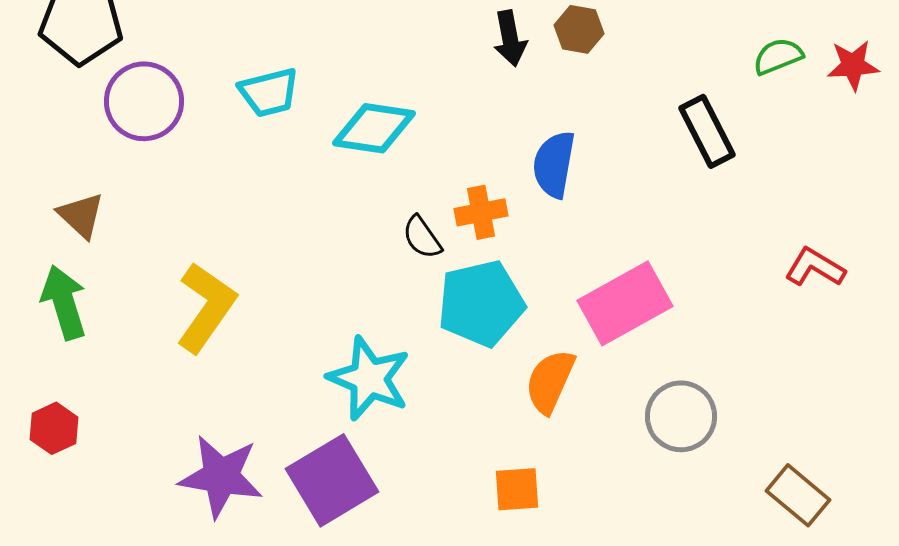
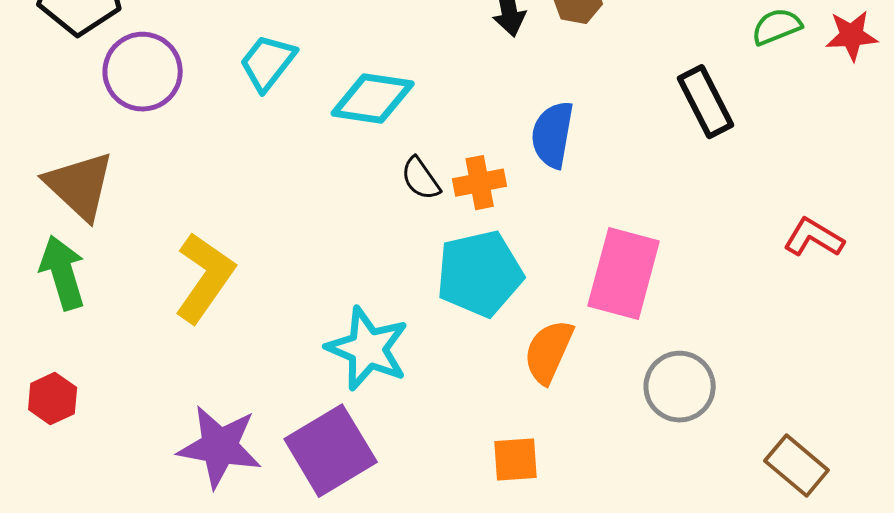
cyan trapezoid: (269, 92) -> (268, 63), turned 142
brown triangle: (81, 215) -> (80, 186), size x1.5
black semicircle: (422, 237) -> (421, 179), moved
pink rectangle: (625, 303) -> (624, 274), turned -46

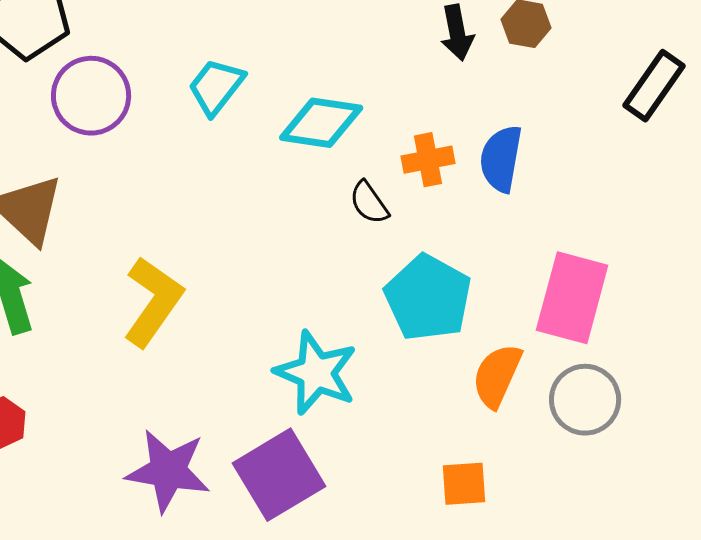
black rectangle: (706, 102) -> (654, 86), moved, turned 62
orange cross: (480, 183) -> (428, 160), moved
cyan pentagon: (480, 274) -> (428, 298), turned -30
gray circle: (680, 387) -> (585, 400), moved

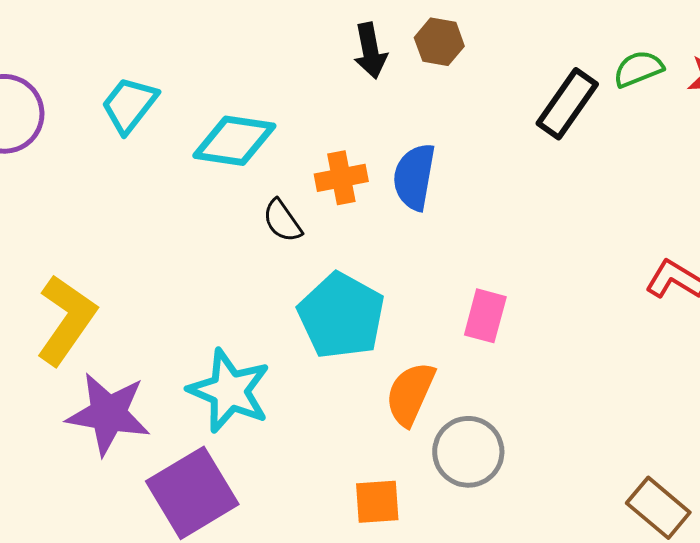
pink rectangle: (572, 298) -> (485, 316), size x0.6
gray circle: (585, 400) -> (468, 452), moved
purple star: (168, 471) -> (108, 414), moved

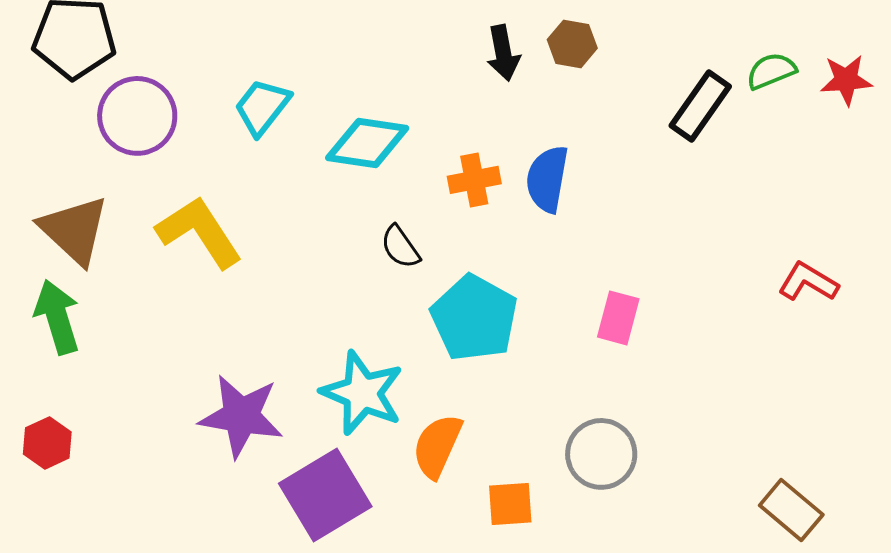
black semicircle: (282, 221) -> (400, 247), moved
yellow L-shape: (66, 320) -> (199, 232), moved, turned -68
orange semicircle: (410, 394) -> (437, 446), moved

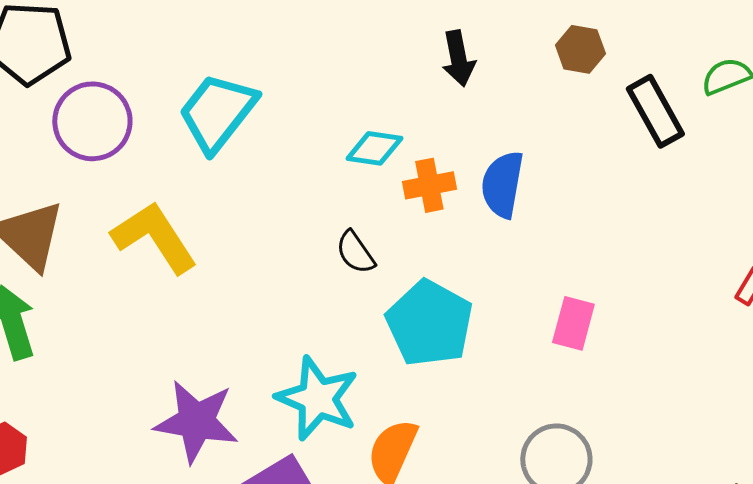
brown hexagon: (572, 44) -> (580, 49), moved
black rectangle: (700, 106) -> (655, 111), turned -64
cyan trapezoid: (262, 107) -> (217, 112), size x1.4
cyan diamond: (367, 143) -> (374, 148), moved, size x0.7

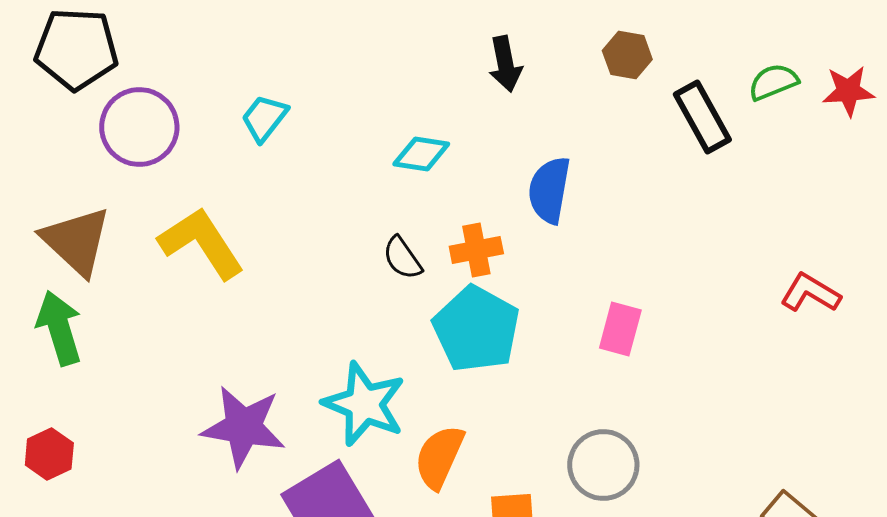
cyan trapezoid: (217, 112) -> (264, 118), size x0.6
orange cross: (429, 185) -> (476, 250), moved

